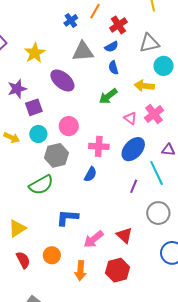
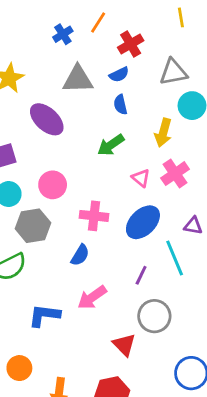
yellow arrow: (144, 86) -> (163, 133), turned -84
gray circle: (158, 213) -> (154, 316), moved
pink arrow: (94, 239) -> (92, 298), moved

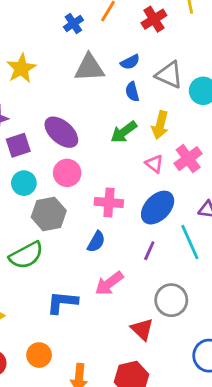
red cross: (131, 44) -> (154, 19), moved
gray triangle: (173, 72) -> (169, 75), moved, turned 36
purple ellipse: (47, 119) -> (61, 132), moved
yellow arrow: (163, 133) -> (160, 125), moved
purple line: (141, 275) -> (149, 251), moved

